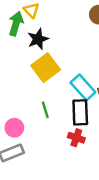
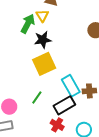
green line: (45, 110) -> (37, 97), turned 40
black rectangle: (80, 112) -> (64, 105), turned 50

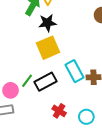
green line: (37, 97) -> (27, 81), moved
black rectangle: (64, 105) -> (46, 82), moved

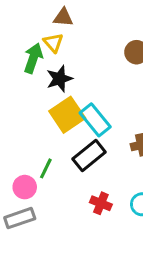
cyan rectangle: (75, 71) -> (95, 120), moved
black rectangle: (46, 82) -> (89, 156), moved

